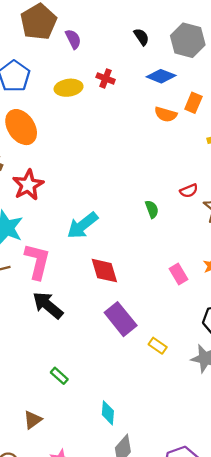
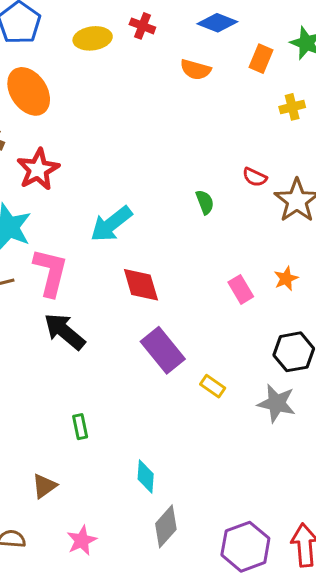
orange semicircle: (166, 114) -> (195, 70), moved
red semicircle: (189, 191) -> (255, 177), turned 48
green rectangle: (59, 376) -> (80, 427), turned 36

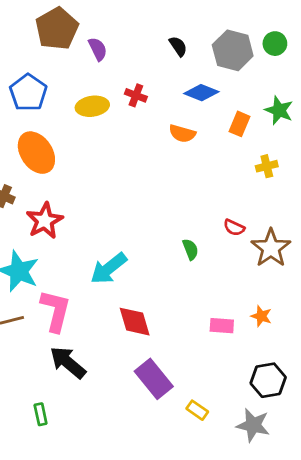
orange star: (286, 279) -> (261, 316), turned -30
pink rectangle: (241, 289) -> (222, 326), turned -55
green rectangle: (80, 427) -> (41, 414), moved

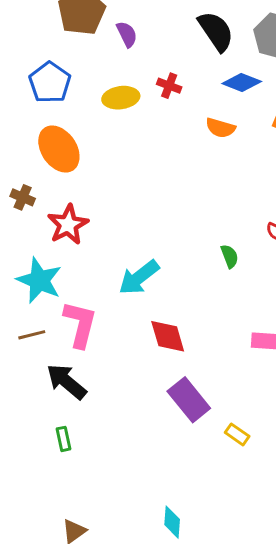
black semicircle: (178, 46) -> (216, 31), size x1.8
black arrow: (68, 362) -> (66, 382), moved

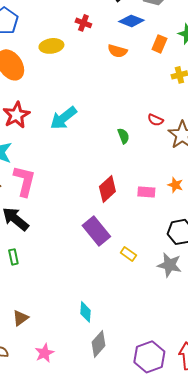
yellow ellipse: (121, 98) -> (51, 46), moved
cyan arrow: (139, 277) -> (63, 118), moved
red diamond: (168, 336) -> (107, 189), moved, turned 64

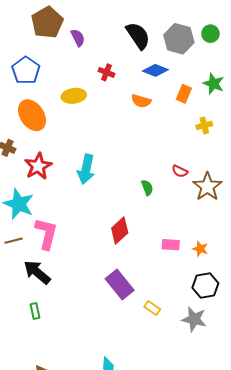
cyan arrow: (63, 118) -> (86, 169), turned -40
orange star: (175, 185) -> (200, 249), moved
red diamond: (107, 189) -> (120, 230), moved

